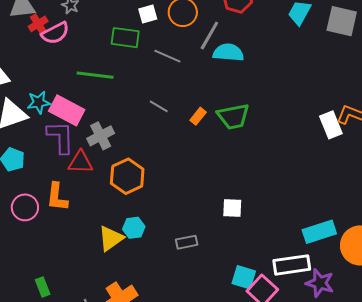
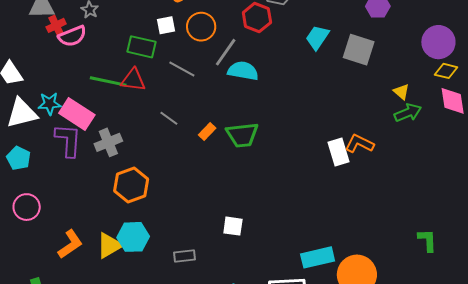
red triangle: (80, 162) -> (133, 80), moved
orange L-shape: (57, 197) -> (70, 244), moved, turned -136
cyan hexagon: (134, 228) -> (133, 237), size x1.4

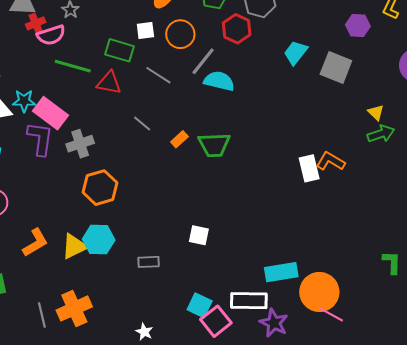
green line: (108, 81) -> (73, 66), moved

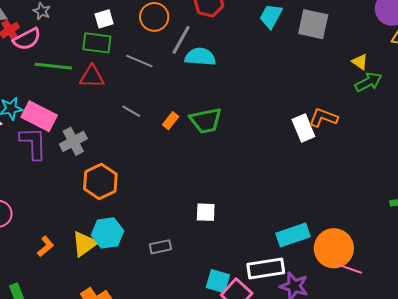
white square: (145, 31) -> (104, 19), moved
orange L-shape: (35, 243) -> (46, 246), size x0.7

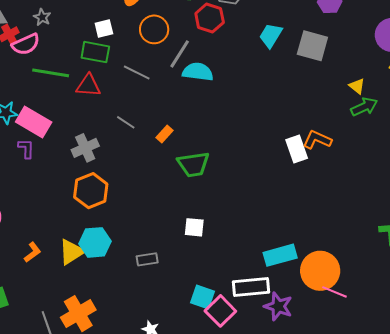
green trapezoid: (206, 121) -> (193, 164), moved
gray cross: (73, 141) -> (85, 148), moved
purple L-shape: (33, 143) -> (26, 148), size x0.6

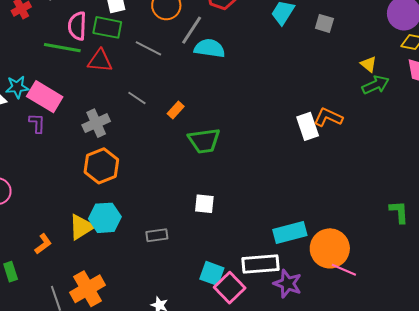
pink semicircle: (26, 44) -> (77, 26), moved, turned 116
gray square: (312, 46) -> (324, 23), size x0.6
orange L-shape: (32, 252) -> (43, 244), moved

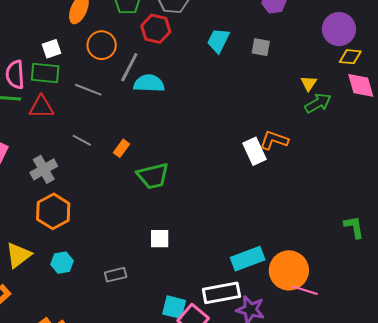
yellow triangle: (369, 64) -> (309, 83), turned 30
cyan hexagon: (105, 218) -> (62, 263), size x0.7
yellow triangle: (81, 227) -> (18, 255), moved

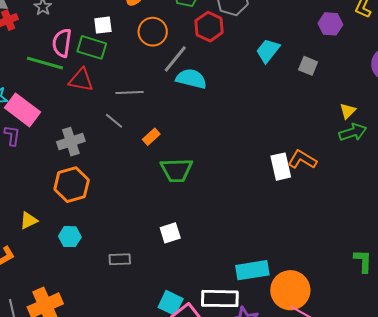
gray line: (88, 90) -> (129, 93), moved, turned -36
white square: (160, 239) -> (170, 233), turned -30
yellow triangle: (18, 255) -> (29, 220), size x0.7

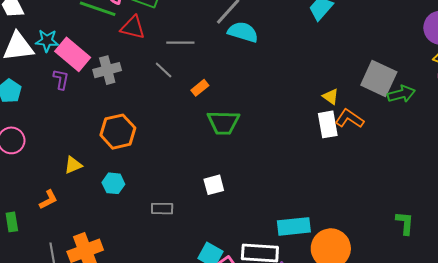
gray square: (308, 66) -> (379, 79), moved, size x1.8
yellow triangle: (348, 111) -> (331, 97), moved, turned -42
gray cross: (71, 142) -> (107, 70), moved

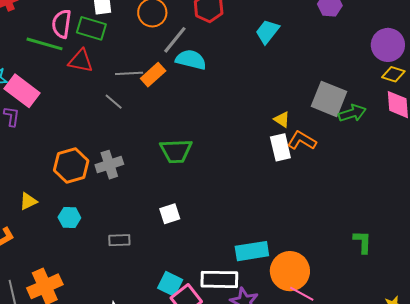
gray cross: (107, 70) -> (109, 165), moved
orange rectangle: (200, 88) -> (153, 75), moved, size x1.4

